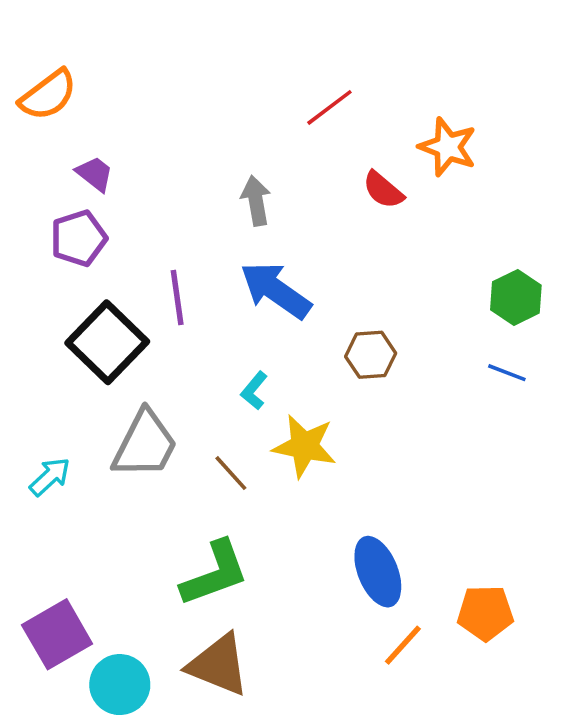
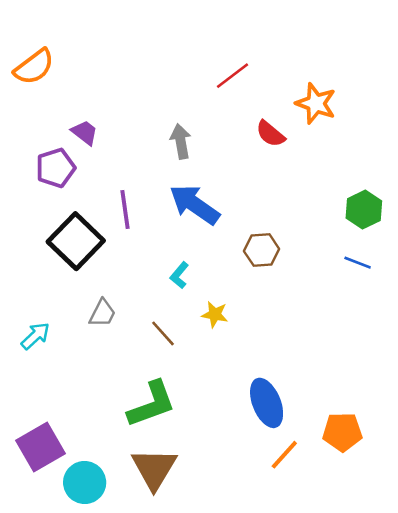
purple trapezoid: (95, 174) -> (85, 133), moved
gray trapezoid: (145, 444) -> (102, 313), size x0.6
yellow star: (304, 446) -> (215, 314), size x0.6
brown triangle: (218, 665) -> (154, 469), turned 39

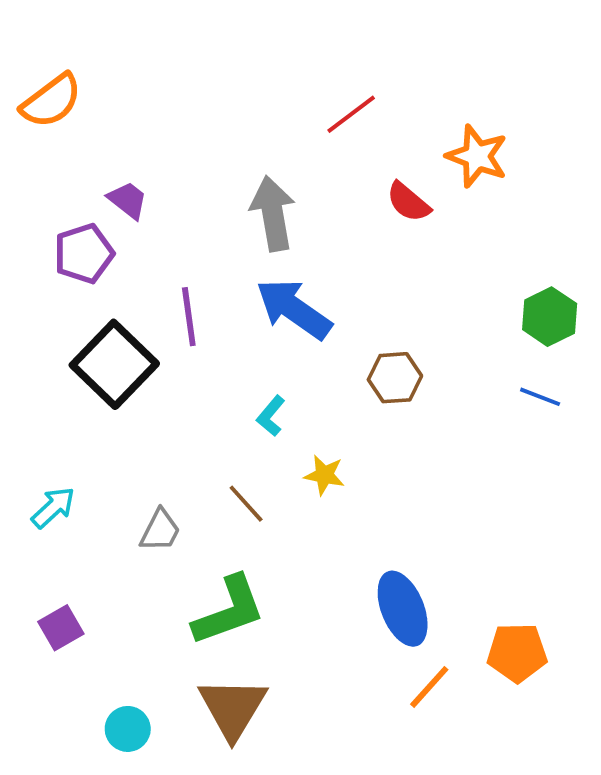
gray arrow: (181, 141) -> (273, 214), size x1.4
gray trapezoid: (102, 313) -> (160, 530), moved
purple square: (40, 447) -> (61, 628), moved, size x0.6
cyan circle: (85, 482) -> (128, 729), size x0.7

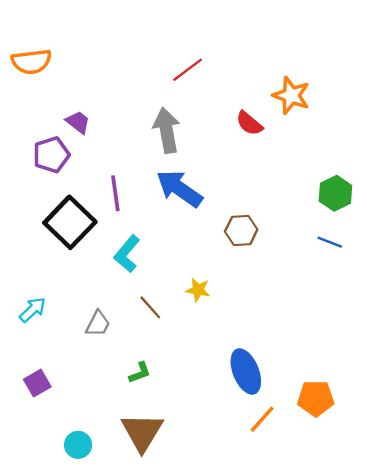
orange semicircle: (51, 101) -> (31, 62), turned 30
red line: (351, 114) -> (188, 70), moved
cyan L-shape: (271, 416) -> (127, 254), moved, size x1.5
green L-shape: (229, 611) -> (140, 373), size x0.5

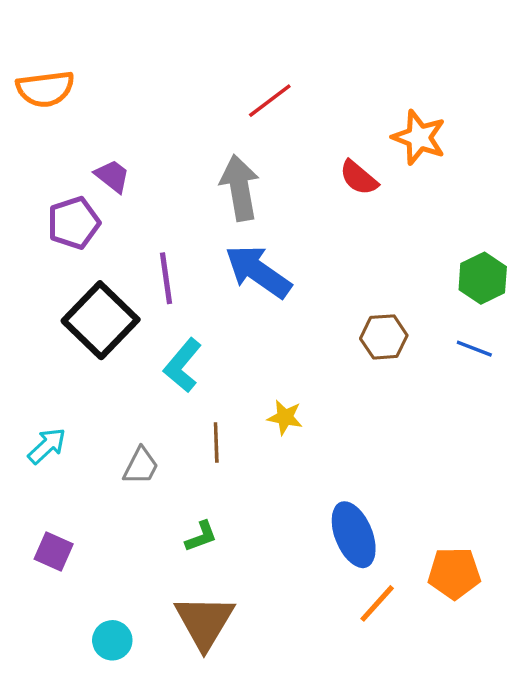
brown hexagon: (241, 231) -> (384, 337), moved
brown line: (150, 307) -> (216, 443), turned 40
purple square: (37, 383) -> (54, 551), turned -36

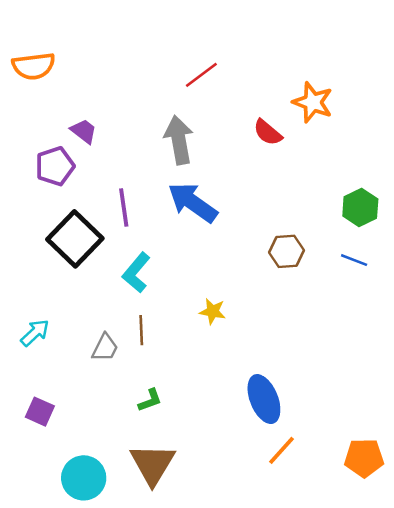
brown line: (216, 443) -> (141, 330), moved
orange pentagon: (454, 573) -> (364, 458), moved
cyan circle: (112, 640) -> (84, 478), size x1.5

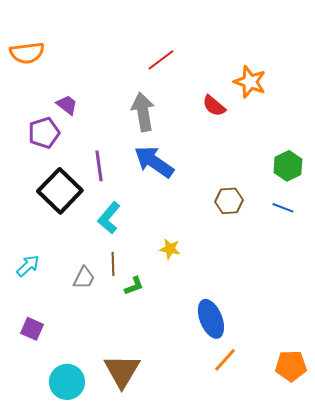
green L-shape: (150, 400) -> (134, 286), moved

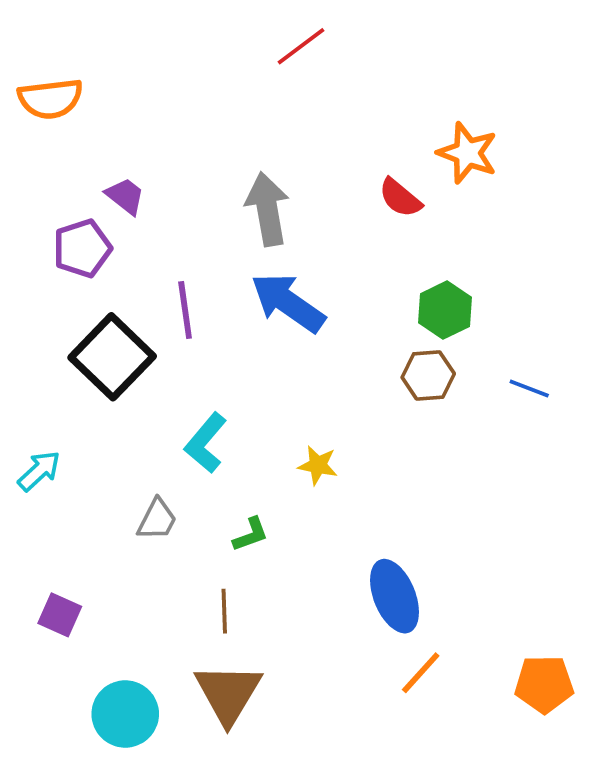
red line: (161, 60) -> (301, 46), moved
green hexagon: (288, 166) -> (445, 310), moved
cyan L-shape: (109, 218) -> (206, 443), moved
brown line: (113, 264) -> (224, 611), moved
cyan arrow: (28, 266) -> (39, 471), moved

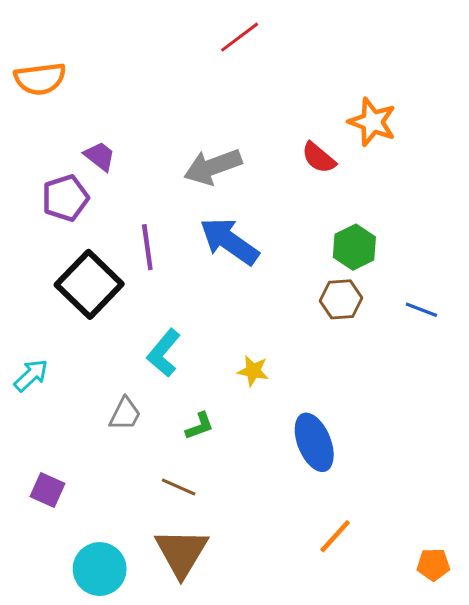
gray arrow: (267, 209) -> (213, 167), turned -100
blue ellipse: (395, 596) -> (314, 442), moved
brown line: (224, 611) -> (179, 487), turned -64
orange pentagon: (544, 684) -> (433, 565), moved, size x0.7

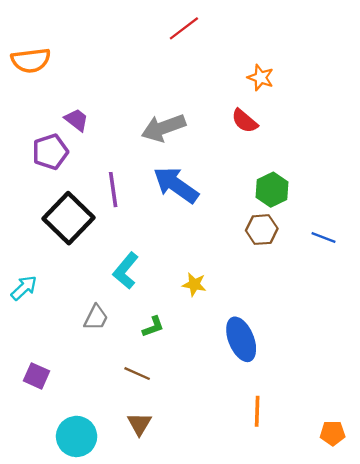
orange star: (372, 122) -> (261, 78), moved, size x0.7
orange line: (335, 536) -> (257, 411), turned -40
brown triangle: (182, 553) -> (139, 424), size x0.6

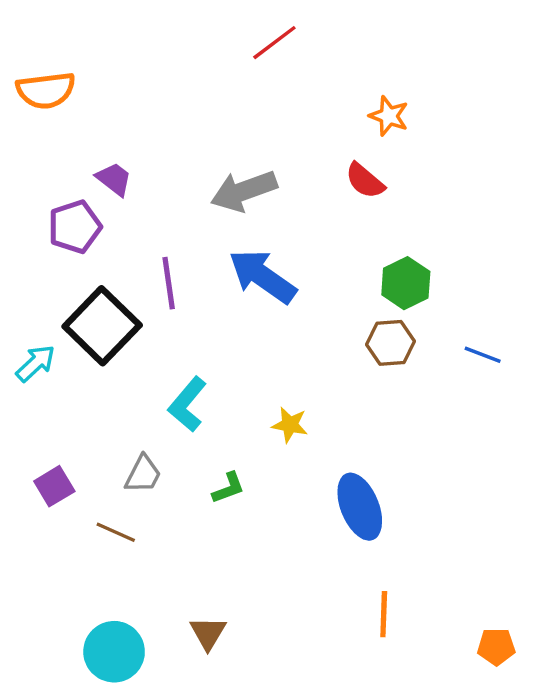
cyan arrow: (24, 288) -> (36, 363), moved
brown line: (137, 374) -> (116, 532), moved
purple square: (37, 376) -> (54, 486), moved, turned 35

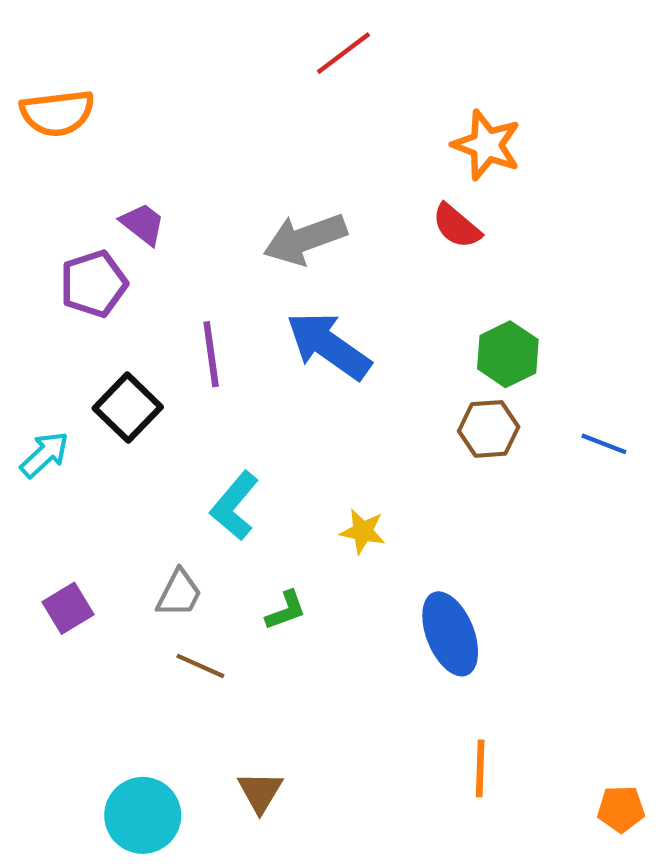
orange star: (389, 116) -> (486, 145), size x1.4
black square: (102, 326) -> (128, 408), size x0.7
brown line: (116, 532) -> (200, 666), moved

